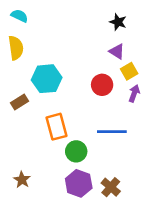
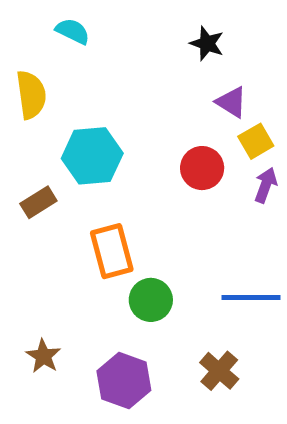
cyan semicircle: (19, 16) -> (73, 31), moved
black star: (118, 22) -> (207, 43), moved
blue line: (112, 132) -> (251, 297), moved
purple hexagon: (79, 183) -> (124, 381), moved

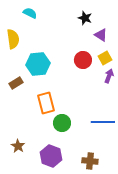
purple triangle: (231, 102) -> (101, 35), moved
red circle: (202, 168) -> (83, 60), moved
brown cross: (219, 371) -> (90, 161), moved, turned -35

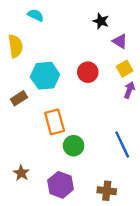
red circle: (83, 60) -> (88, 72), moved
blue line: (103, 122) -> (122, 145), turned 65

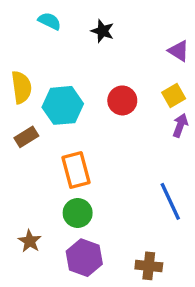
black star: (101, 21) -> (102, 31), moved
purple triangle: (120, 41) -> (179, 51), moved
yellow semicircle: (15, 46) -> (21, 87), moved
green circle: (74, 146) -> (78, 213), moved

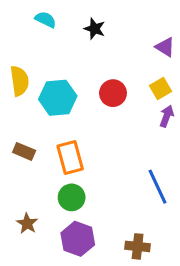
brown rectangle: (26, 137) -> (24, 151), moved, turned 55

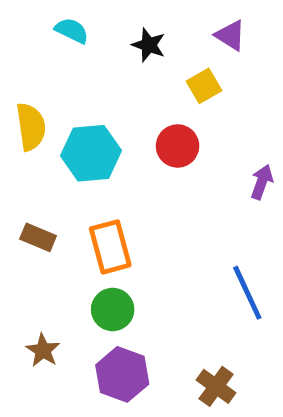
purple triangle: (165, 47) -> (230, 35), moved
yellow square: (161, 89) -> (204, 86), moved
brown cross: (138, 246) -> (216, 386), turned 30

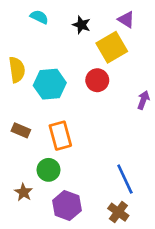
yellow square: (204, 86) -> (112, 47), size x1.6
blue line: (247, 293) -> (125, 179), moved
green circle: (113, 309) -> (48, 170), moved

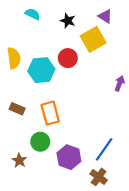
red circle: (97, 80) -> (68, 58), moved
blue line: (125, 179) -> (104, 149), turned 60
purple hexagon: (67, 205) -> (69, 157), moved

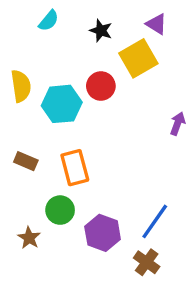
cyan semicircle: (33, 14) -> (49, 21), turned 104

